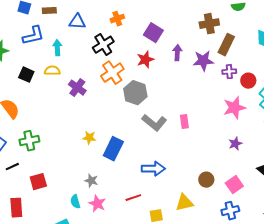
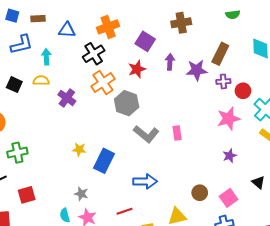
orange cross: (117, 19) -> (108, 27), size x1.5
brown cross: (209, 24) -> (181, 23), moved

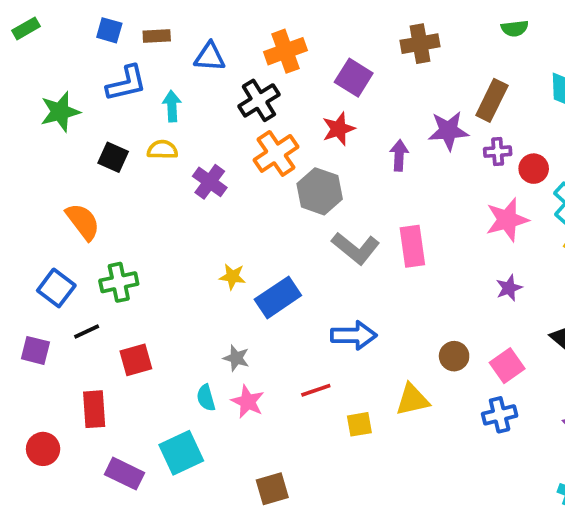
purple arrow: (170, 62) -> (399, 155), moved
pink rectangle: (177, 133) -> (412, 246), size x1.5
blue rectangle: (104, 161) -> (278, 297), turned 30

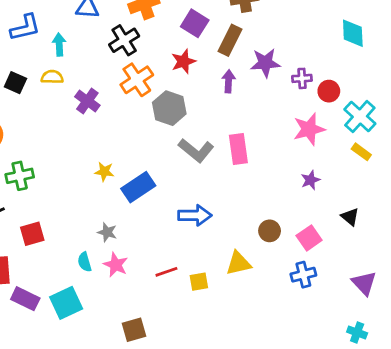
brown rectangle: (492, 100) -> (230, 40), moved
red line: (316, 390) -> (166, 272), moved
purple rectangle: (124, 474) -> (25, 299), moved

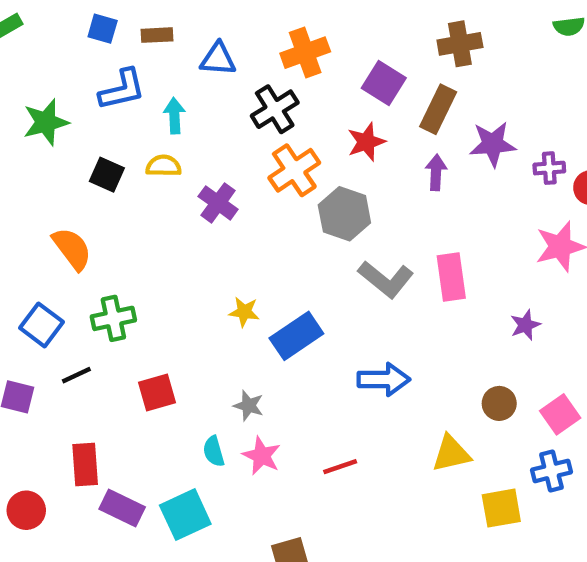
purple star: (310, 180) -> (525, 325), moved
red square: (32, 234) -> (157, 393), moved
yellow square: (199, 282) -> (501, 508), moved, size x1.4

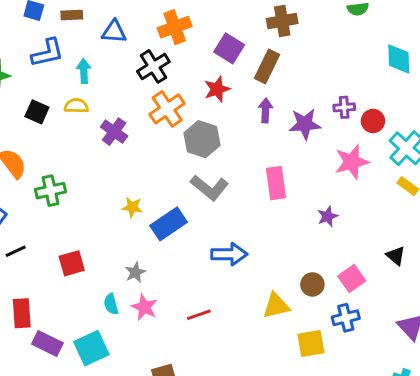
purple star: (493, 144) -> (305, 124), moved
gray L-shape: (386, 279) -> (209, 188), moved
green cross: (113, 318) -> (51, 191), moved
brown circle: (499, 403) -> (312, 284), moved
gray star: (249, 406) -> (135, 272), turned 30

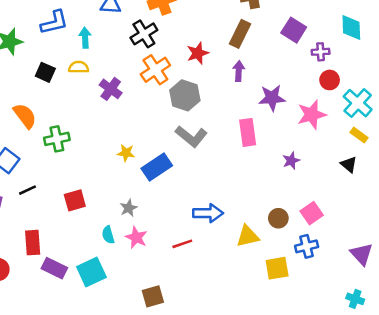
purple square: (229, 48) -> (294, 30), moved
purple cross: (344, 107) -> (321, 52), moved
purple star: (305, 124) -> (272, 98), moved
blue arrow: (229, 254) -> (208, 213), moved
black triangle: (396, 256) -> (349, 164), moved

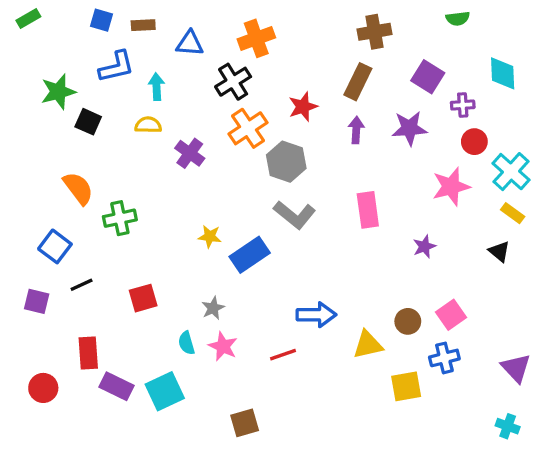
black square: (45, 72) -> (88, 122), moved
purple star: (272, 98) -> (409, 128), moved

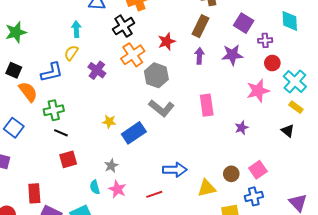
blue L-shape: (117, 67) -> (52, 72), moved
black square: (88, 122) -> (14, 70), moved
yellow semicircle: (148, 125) -> (71, 53), turned -56
black line: (82, 285) -> (61, 133), moved, turned 48

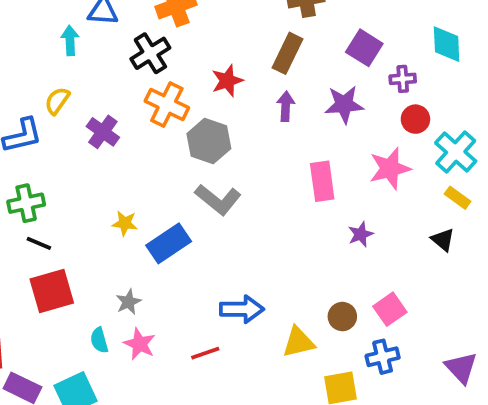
cyan arrow: (76, 29) -> (70, 40), moved
orange cross: (133, 55) -> (167, 104), turned -30
pink rectangle: (207, 105) -> (322, 181), moved
red square: (68, 159) -> (52, 291), size x1.4

